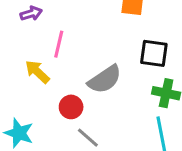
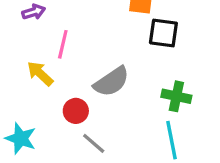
black square: (154, 53) -> (163, 33), moved

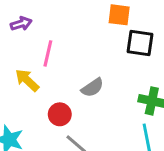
gray semicircle: (112, 82) -> (92, 88), size x0.7

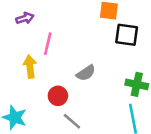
yellow arrow: (27, 80) -> (30, 67), turned 40

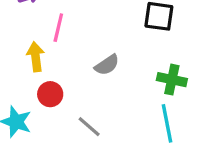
red circle: (58, 96) -> (50, 94), moved

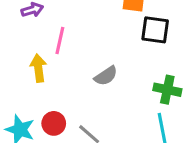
red circle: (50, 94) -> (54, 123), moved

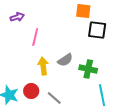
yellow arrow: (38, 68) -> (43, 66), moved
green cross: (167, 90) -> (88, 69), moved

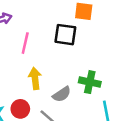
black square: (97, 30) -> (65, 35), moved
gray semicircle: (65, 60) -> (62, 94), moved

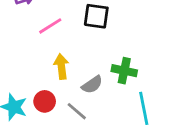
pink line: (25, 43) -> (50, 26), turned 45

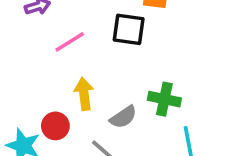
red circle: (45, 101) -> (55, 126), moved

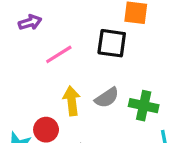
gray semicircle: (123, 117) -> (107, 98), moved

